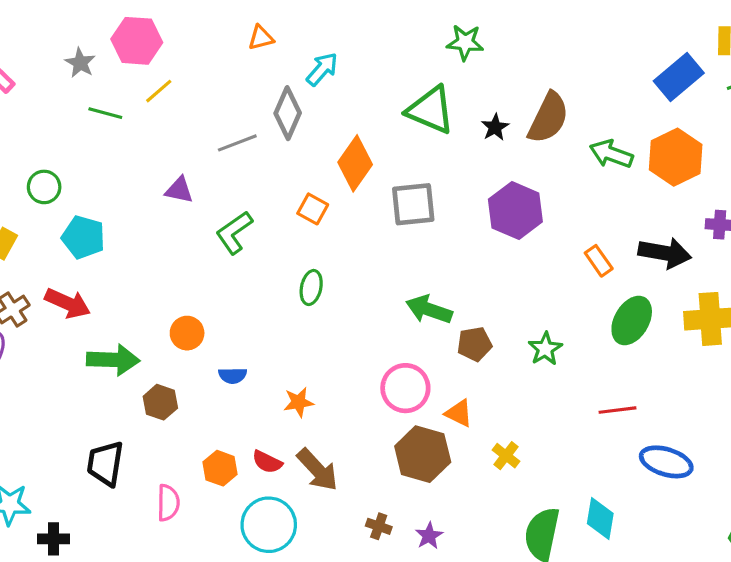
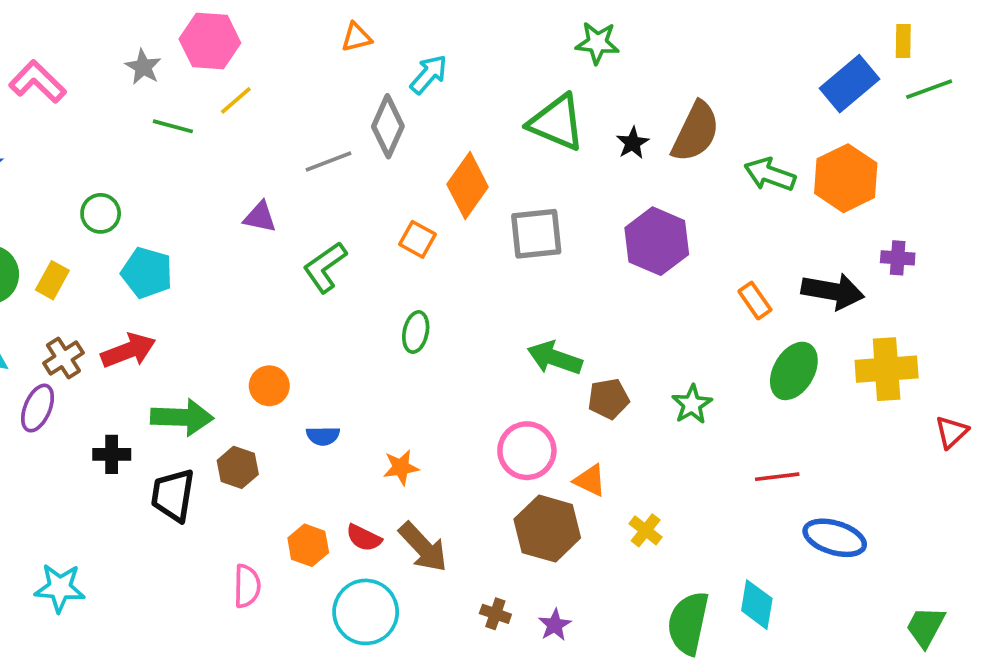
red arrow: (68, 303) -> (128, 351), turned -45
black trapezoid: (105, 463) -> (173, 495), moved
black cross: (53, 539) -> (112, 454), moved

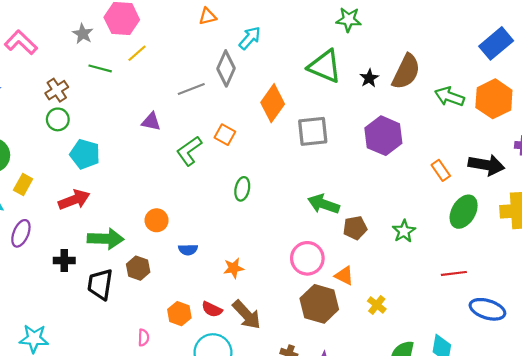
orange square: (418, 239) -> (225, 135), moved
yellow rectangle: (52, 280) -> (23, 185), moved
brown cross: (63, 358) -> (57, 90), moved
pink semicircle: (247, 586) -> (144, 337), size x0.7

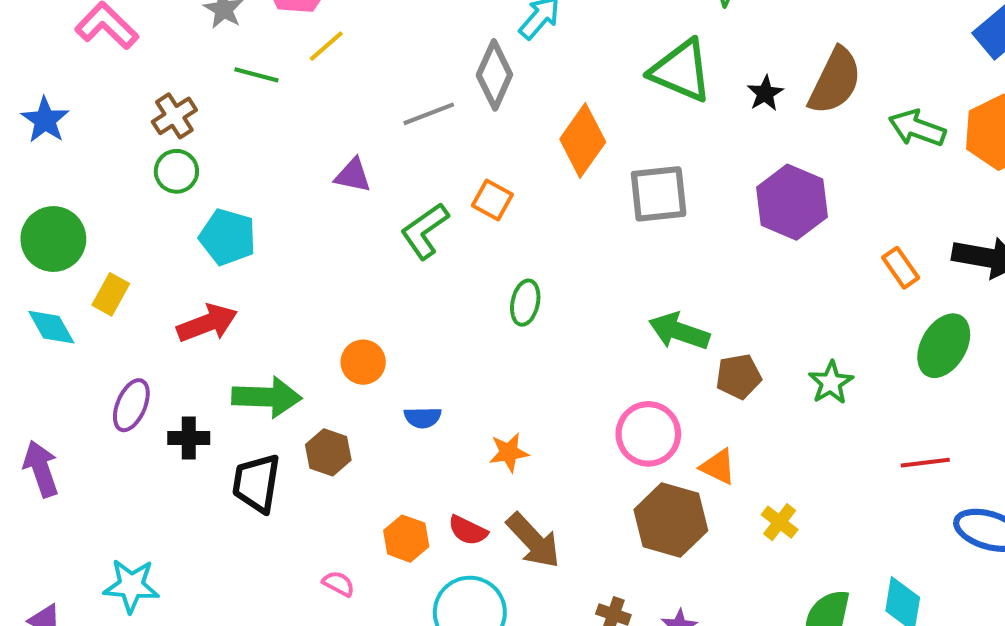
purple ellipse: (21, 233) -> (131, 405), moved
pink semicircle: (144, 337) -> (339, 584), turned -63

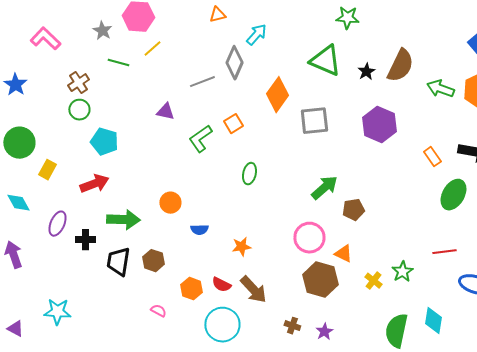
orange square: (492, 200) -> (233, 124), turned 30
cyan diamond: (51, 327) -> (18, 203), moved
green arrow: (679, 331) -> (324, 188), turned 120
green star: (831, 383) -> (402, 272), moved
brown hexagon: (328, 452) -> (153, 261), moved

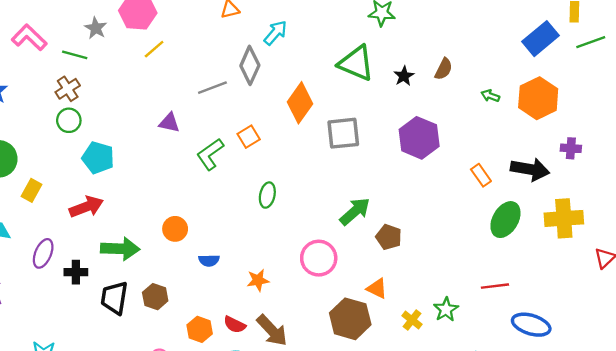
green line: (118, 63) -> (75, 55), moved
brown semicircle: (400, 66) -> (444, 69), size x0.6
green arrow: (440, 89) -> (490, 96), size x0.6
brown pentagon: (353, 210) -> (389, 237), turned 30
pink circle: (309, 238) -> (319, 258), moved

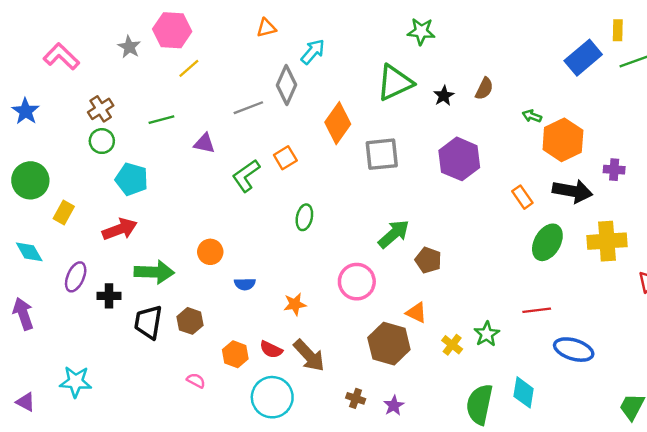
green line: (75, 55) -> (161, 120), moved, turned -30
green triangle: (356, 63) -> (395, 83), turned -48
orange hexagon: (538, 98) -> (563, 140), moved

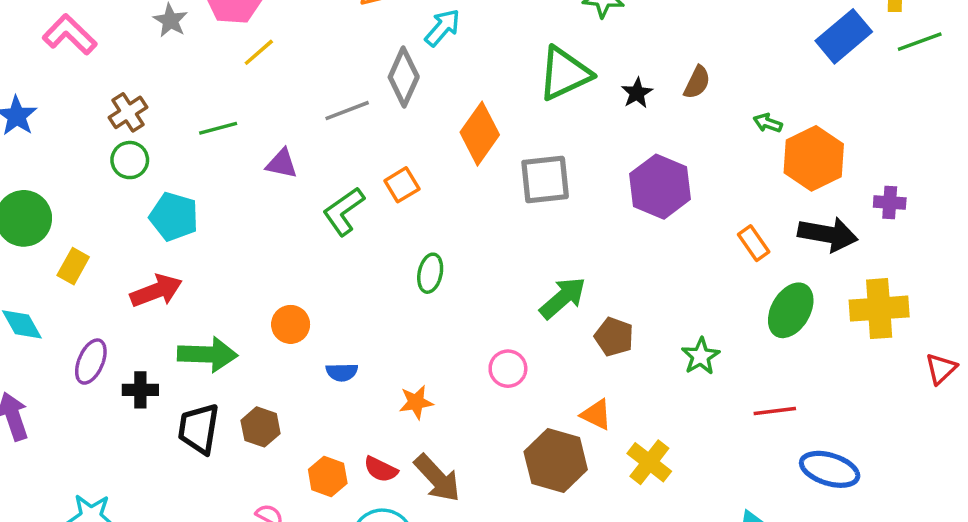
pink circle: (357, 282) -> (508, 369), size x0.7
green star: (487, 334) -> (701, 356), moved
yellow cross: (452, 345) -> (649, 462), size x1.4

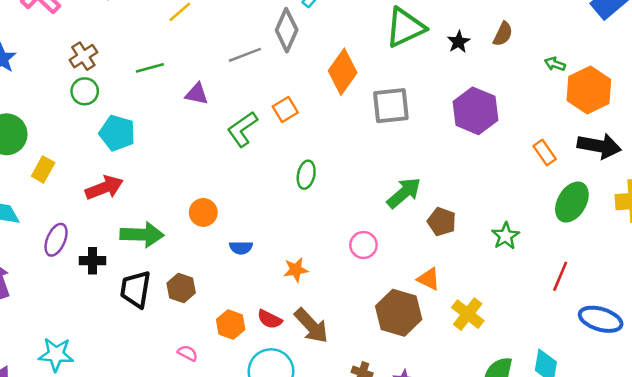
red line: (775, 411) -> (560, 276), turned -60

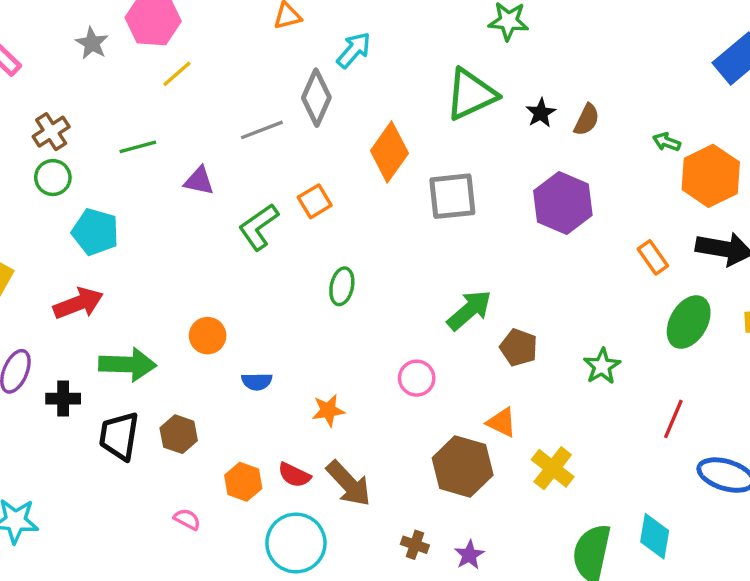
brown semicircle: (503, 34) -> (587, 120), moved

